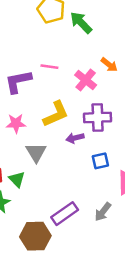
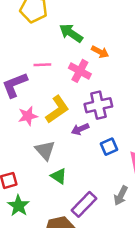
green arrow: (81, 23) -> (71, 33), moved
pink star: (16, 123) -> (28, 116), moved
green triangle: (17, 179) -> (59, 176), moved

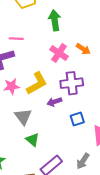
green arrow: (71, 33) -> (55, 20), turned 42
orange arrow: (100, 52) -> (83, 49), moved
pink line: (42, 65) -> (16, 39), moved

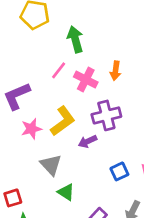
pink line: (16, 39) -> (59, 70), moved, turned -48
orange arrow: (83, 49) -> (115, 71), turned 72
blue square: (77, 119) -> (119, 171), moved

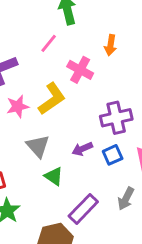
pink cross: (86, 80) -> (80, 70), moved
purple cross: (106, 115) -> (116, 118), moved
purple arrow: (88, 141) -> (82, 149), moved

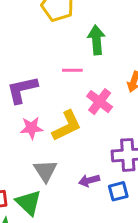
pink line: (49, 43) -> (72, 70), turned 42
green triangle: (54, 176) -> (29, 203), moved, size x1.4

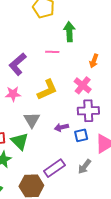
purple L-shape: (22, 90) -> (18, 64), turned -30
pink cross: (100, 102) -> (83, 85), moved
pink star: (32, 128) -> (13, 94), moved

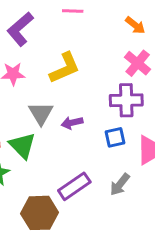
orange arrow: (94, 61) -> (135, 25), turned -72
pink cross: (83, 85) -> (138, 63), moved
purple arrow: (61, 127) -> (72, 123), moved

